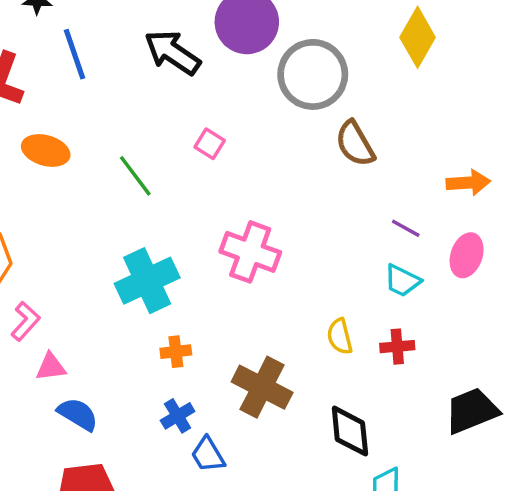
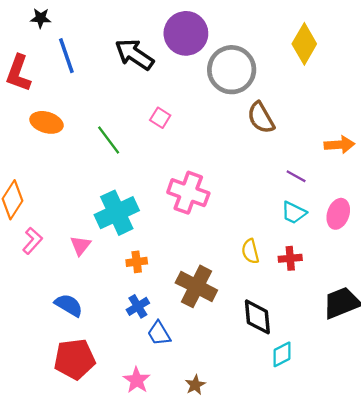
pink ellipse: (467, 255) -> (338, 214), moved
pink triangle: (51, 367) -> (80, 245), moved, turned -45

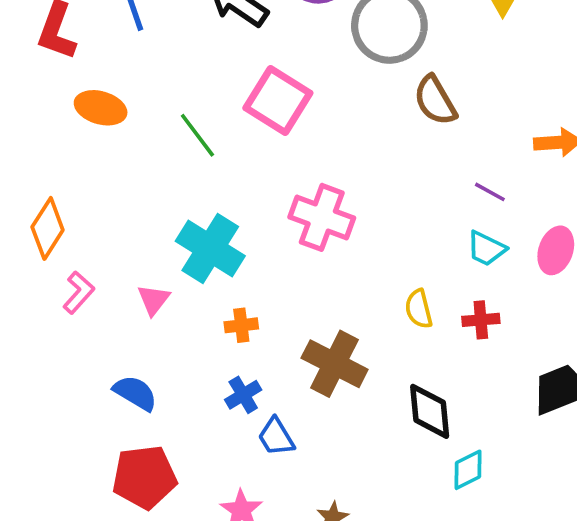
pink square: (160, 118) -> (278, 100), size x2.0
cyan cross: (117, 213) -> (210, 249), turned -33

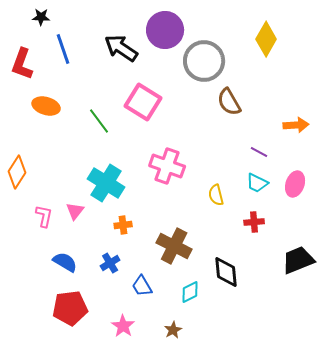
pink L-shape: (79, 292) -> (44, 216), moved, turned -30
yellow semicircle: (419, 309) -> (216, 195), moved
blue cross: (243, 395) -> (110, 263), moved
cyan diamond: (468, 470) -> (190, 292), moved

